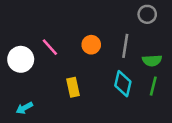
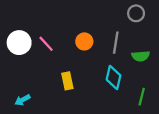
white circle: (21, 59) -> (19, 43), moved
green line: (153, 86) -> (142, 97), moved

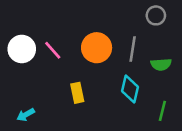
orange circle: (84, 41) -> (97, 48), size x1.5

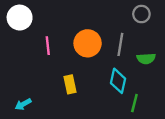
white circle: (22, 49) -> (20, 18), moved
pink line: (53, 50) -> (48, 46), turned 36
green line: (162, 111) -> (134, 103), moved

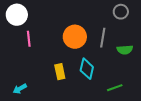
pink line: (48, 46) -> (29, 39), moved
cyan diamond: (118, 81) -> (87, 69), moved
green line: (134, 103) -> (115, 88), turned 56

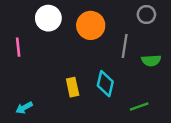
white circle: (17, 15) -> (48, 18), moved
orange circle: (75, 37) -> (91, 25), moved
pink line: (29, 39) -> (18, 47), moved

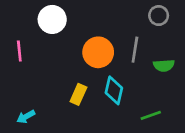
orange circle: (91, 25) -> (98, 52), moved
yellow rectangle: (73, 87) -> (78, 94), turned 36

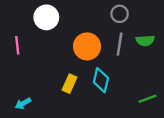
gray circle: (159, 16) -> (120, 14), moved
green semicircle: (164, 65) -> (145, 41), moved
green line: (151, 115) -> (147, 99), moved

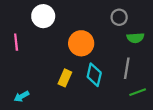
gray circle: (120, 14) -> (119, 17), moved
gray line: (120, 44) -> (127, 68), moved

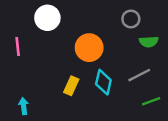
gray line: (127, 68) -> (139, 75), turned 54
cyan arrow: (21, 96) -> (24, 106), turned 112

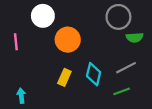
gray circle: (131, 19) -> (118, 17), size x1.5
orange circle: (89, 48) -> (68, 40), moved
green line: (151, 101) -> (122, 91), moved

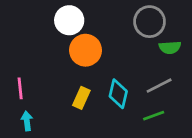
white circle: (43, 16) -> (69, 20), moved
pink line: (16, 42) -> (20, 88), moved

